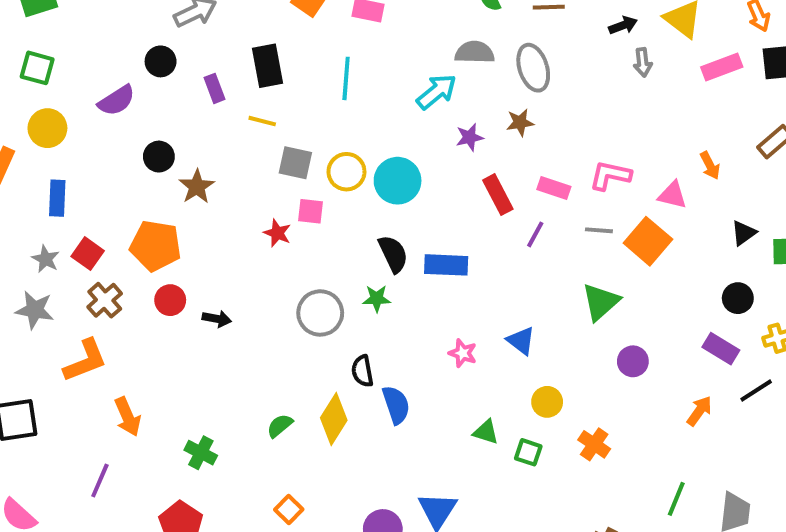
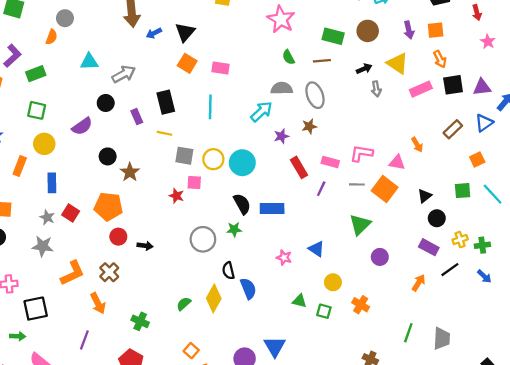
black triangle: (744, 233) -> (425, 196), moved
brown cross: (105, 300) -> (109, 272), moved

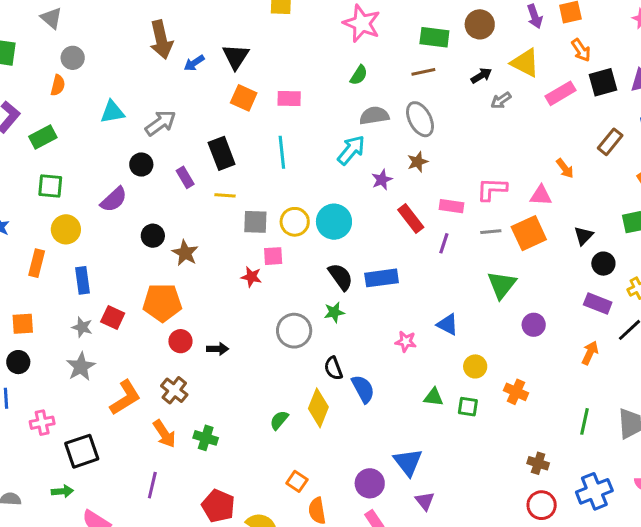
green semicircle: (288, 57) -> (359, 75), moved, turned -112
gray arrow: (376, 89) -> (501, 100), turned 72
orange square: (385, 189) -> (529, 233), turned 35
gray star: (43, 246) -> (81, 367), turned -30
green cross: (140, 321) -> (206, 438), moved

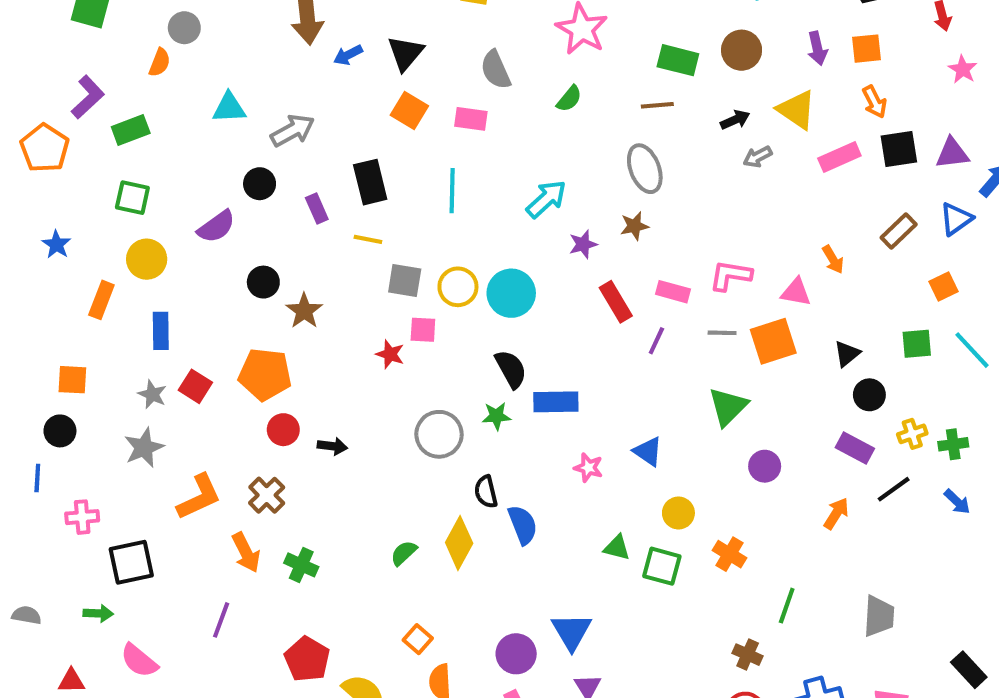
gray semicircle: (374, 116) -> (496, 70), moved, turned -112
blue rectangle: (382, 278) -> (556, 402), moved
green square: (468, 407) -> (662, 566), size x1.4
green line: (585, 421) -> (787, 606), moved

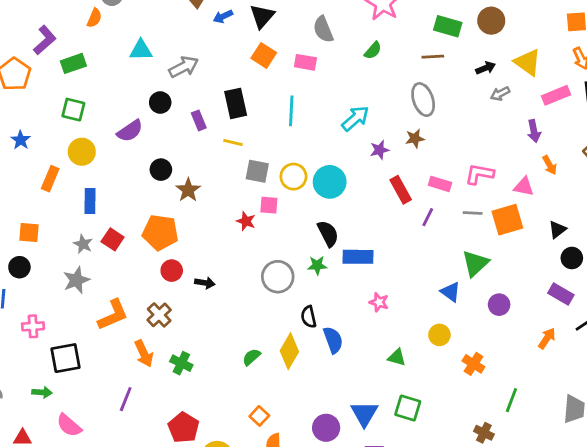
purple arrow: (817, 48) -> (534, 131), moved
blue triangle: (648, 451) -> (451, 292), moved
green square: (662, 566) -> (408, 408), moved

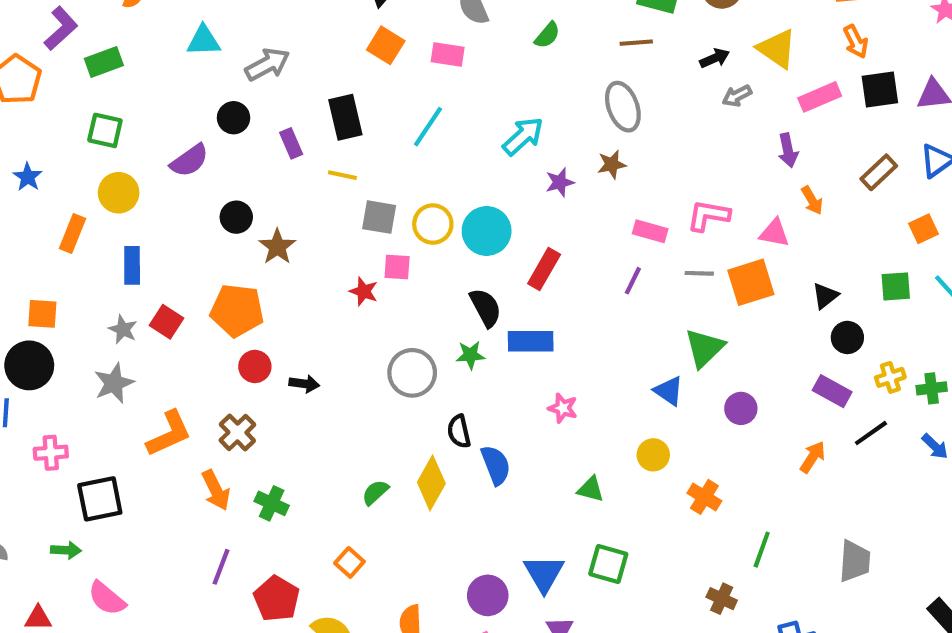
cyan line: (291, 111) -> (428, 127), turned 32
red rectangle: (401, 190) -> (544, 269), moved, turned 60
black circle: (19, 267) -> (29, 365), size x1.5
purple line: (126, 399) -> (221, 567), moved
orange square: (259, 416) -> (349, 562), moved

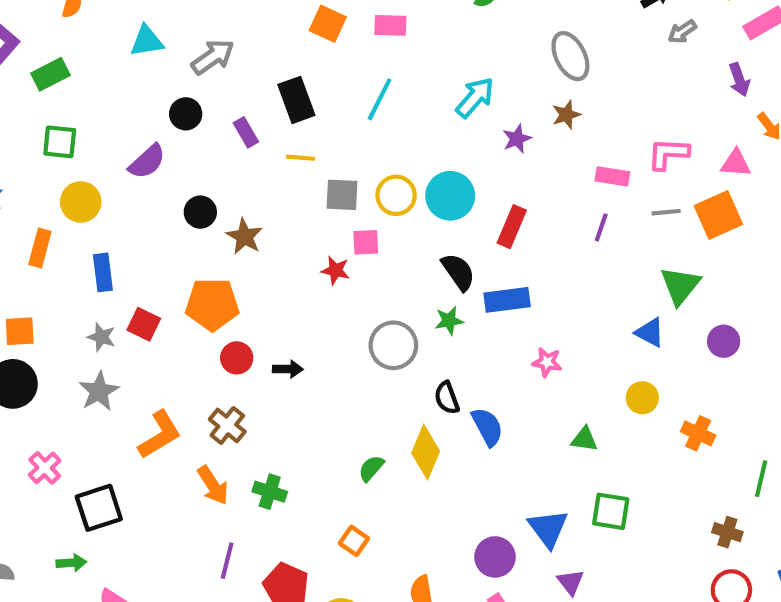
pink cross: (51, 453) -> (45, 468), turned -32

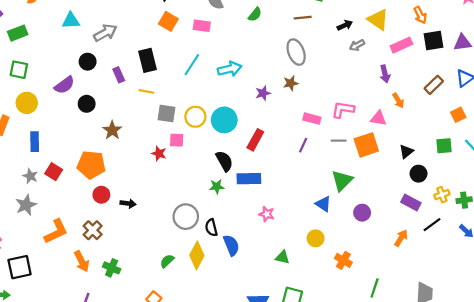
cyan arrow: (475, 97) -> (230, 69), moved, turned 30
black circle: (200, 212) -> (87, 104), moved
gray circle: (393, 345) -> (186, 217), moved

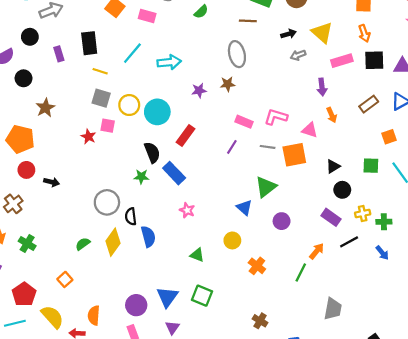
yellow line: (146, 91) -> (100, 71), moved
blue rectangle: (249, 179) -> (174, 173), turned 40
green line: (375, 288) -> (301, 272), moved

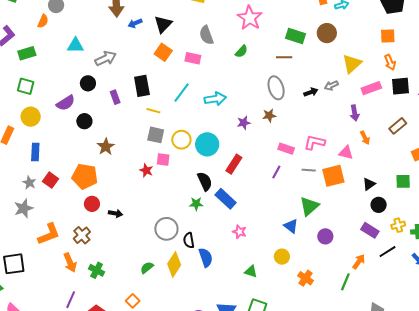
yellow triangle: (322, 33) -> (352, 64), turned 40
black arrow: (288, 34) -> (311, 92), moved

